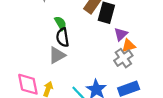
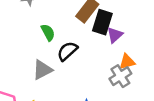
purple triangle: (121, 34) -> (115, 35), moved
black semicircle: (63, 37) -> (67, 51), moved, turned 54

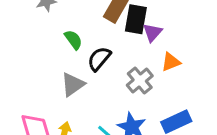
gray cross: (120, 76) -> (140, 80), moved

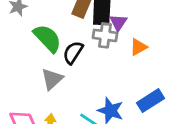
green semicircle: (73, 40) -> (47, 38), size x1.6
gray cross: (140, 80) -> (105, 35), moved, turned -35

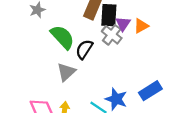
gray cross: (105, 35) -> (112, 35), turned 30
orange triangle: (138, 47) -> (141, 26), moved

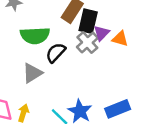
orange triangle: (141, 26) -> (120, 39), turned 35
green semicircle: (62, 37) -> (35, 36), turned 120

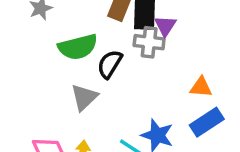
orange triangle: (120, 39) -> (201, 87), moved
gray cross: (87, 43) -> (149, 42), turned -30

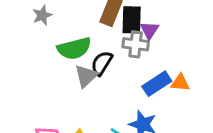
gray triangle: (84, 97) -> (86, 76), moved
blue rectangle: (207, 122) -> (157, 84), moved

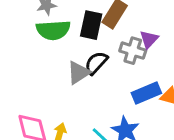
black rectangle: (132, 20) -> (91, 25), moved
green semicircle: (74, 48) -> (53, 30), moved

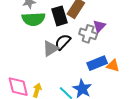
black rectangle: (91, 25) -> (60, 16), turned -30

